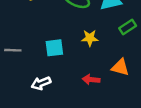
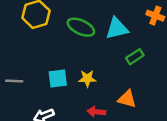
yellow star: (90, 38) -> (87, 78), moved

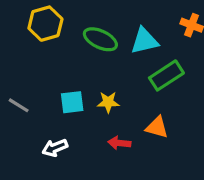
green rectangle: (135, 57) -> (166, 75), size x1.5
gray line: (14, 81) -> (19, 105), turned 30

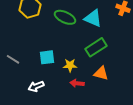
cyan triangle: (144, 41) -> (93, 18), turned 36
green rectangle: (166, 75) -> (96, 47), moved
yellow star: (108, 102) -> (70, 65), moved

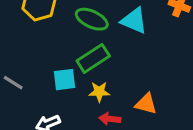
green rectangle: (96, 47) -> (93, 58), moved

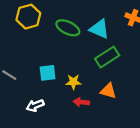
green rectangle: (93, 58) -> (107, 57), moved

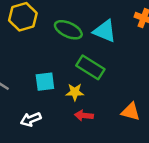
green rectangle: (107, 57) -> (90, 67), moved, turned 65
orange triangle: (108, 91) -> (131, 112), moved

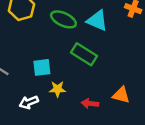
yellow star: (75, 92) -> (57, 89), moved
red arrow: (84, 115) -> (90, 103), moved

